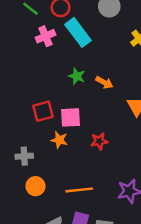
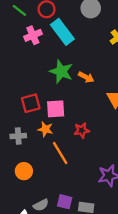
green star: (77, 76) -> (61, 72), size x1.5
gray cross: (24, 156) -> (18, 136), moved
orange line: (79, 190) -> (60, 153), moved, turned 65

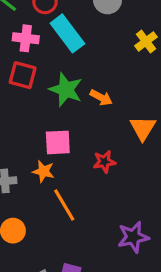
pink cross: (33, 35) -> (26, 38), turned 30
red square: (31, 103) -> (23, 75), moved, turned 30
red star: (82, 130) -> (104, 162), moved

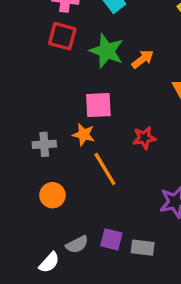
orange arrow: (101, 98) -> (143, 59), turned -65
red star: (104, 162) -> (144, 138), moved

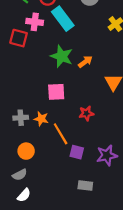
red square: (62, 36) -> (19, 38), moved
orange star: (84, 135) -> (41, 119), moved
purple square: (111, 239) -> (77, 152), moved
gray semicircle: (77, 244) -> (20, 175), moved

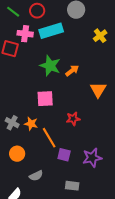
cyan rectangle: (63, 19) -> (51, 31), turned -70
gray cross: (21, 118) -> (12, 123), turned 32
gray semicircle: (20, 175) -> (36, 176), moved

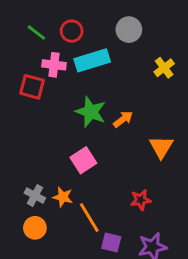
pink square: (45, 99) -> (83, 160), turned -30
red star: (73, 119) -> (141, 200), moved
orange circle: (17, 154) -> (35, 228), moved

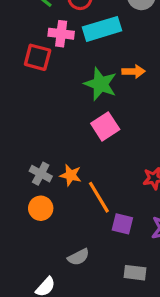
orange arrow: (123, 119) -> (133, 71), moved, turned 36
pink square: (83, 160) -> (105, 126), moved

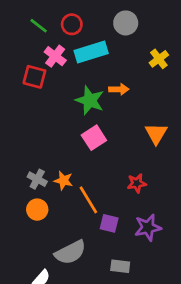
pink cross: (61, 34) -> (55, 56), turned 30
gray semicircle: (78, 257) -> (70, 252), size x1.6

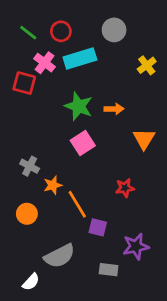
orange arrow: (119, 89) -> (114, 109), moved
gray cross: (37, 179) -> (30, 166), moved
orange star: (63, 181) -> (53, 185), turned -30
purple star: (148, 228) -> (136, 246), moved

